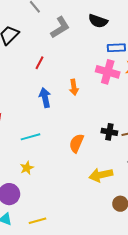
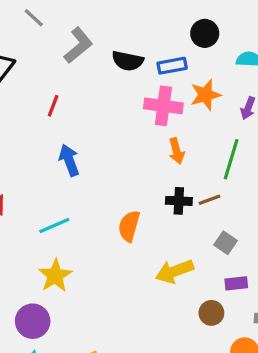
black semicircle: (98, 21) -> (128, 61), moved
orange arrow: (74, 87) -> (176, 151), moved
yellow star: (27, 168) -> (55, 276), size x1.5

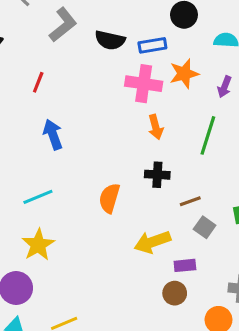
brown line: (209, 200) -> (190, 201), moved
gray square: (226, 243) -> (205, 227), moved
purple rectangle: (236, 283) -> (185, 265), moved
brown circle: (211, 313) -> (175, 293), moved

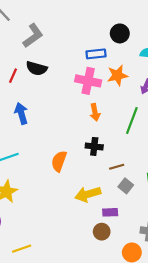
black semicircle: (110, 40) -> (37, 68), moved

